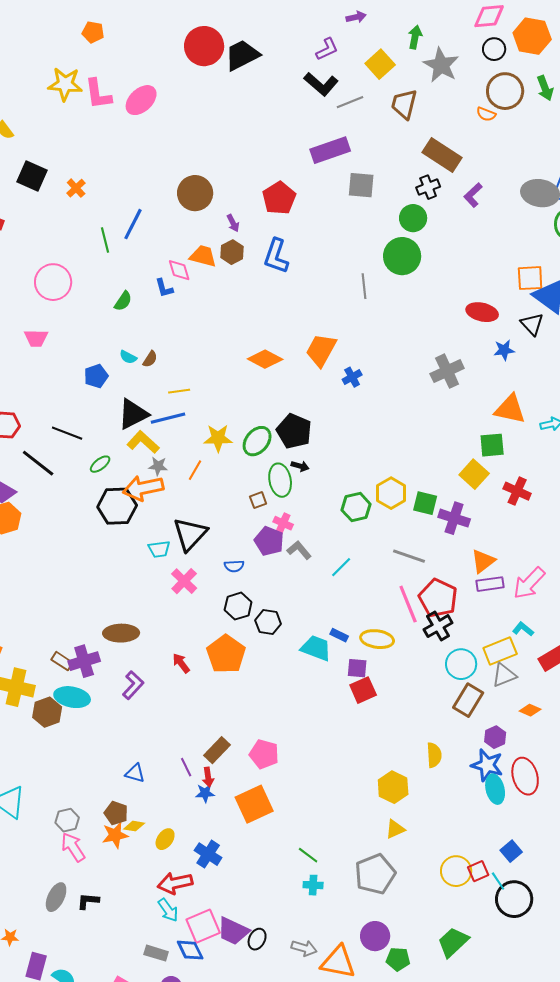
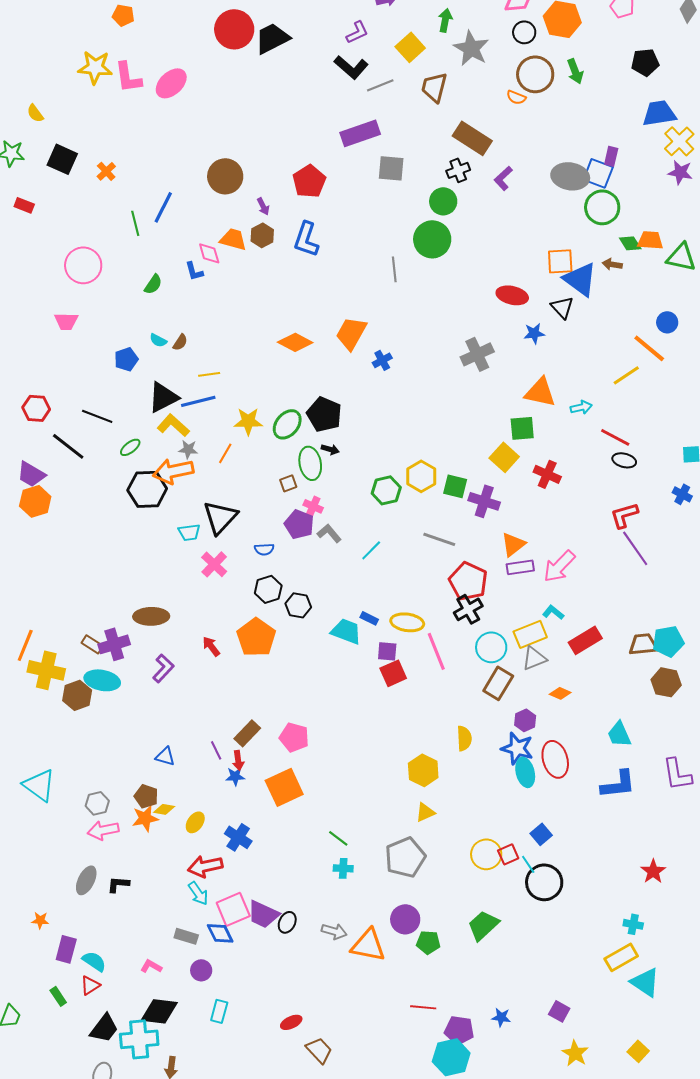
pink line: (408, 604) -> (436, 651), moved
pink arrow: (73, 847) -> (103, 830), turned -68

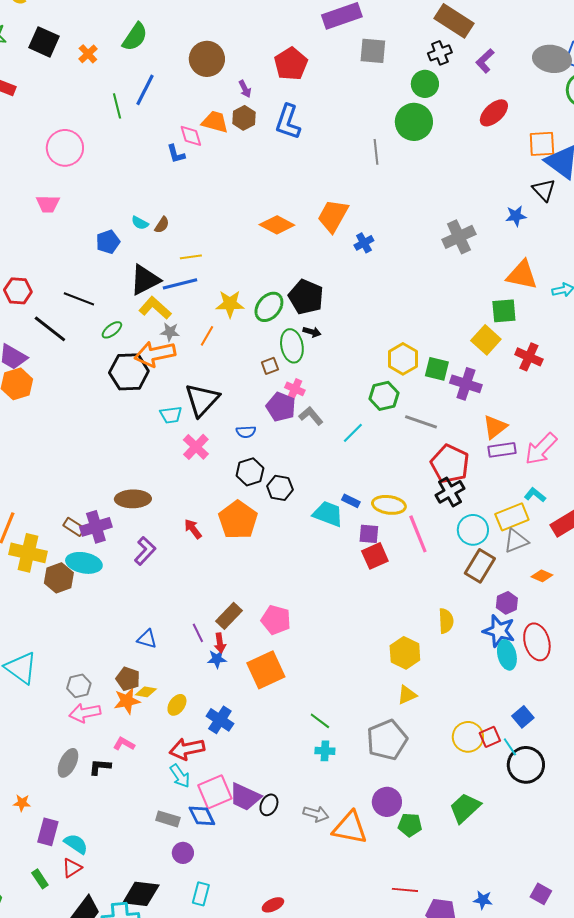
green semicircle: (153, 284) -> (135, 37), moved, size x1.4
red ellipse: (512, 295) -> (494, 113), moved, turned -56
green hexagon: (386, 490) -> (384, 396), moved
pink L-shape: (151, 966) -> (124, 744), moved

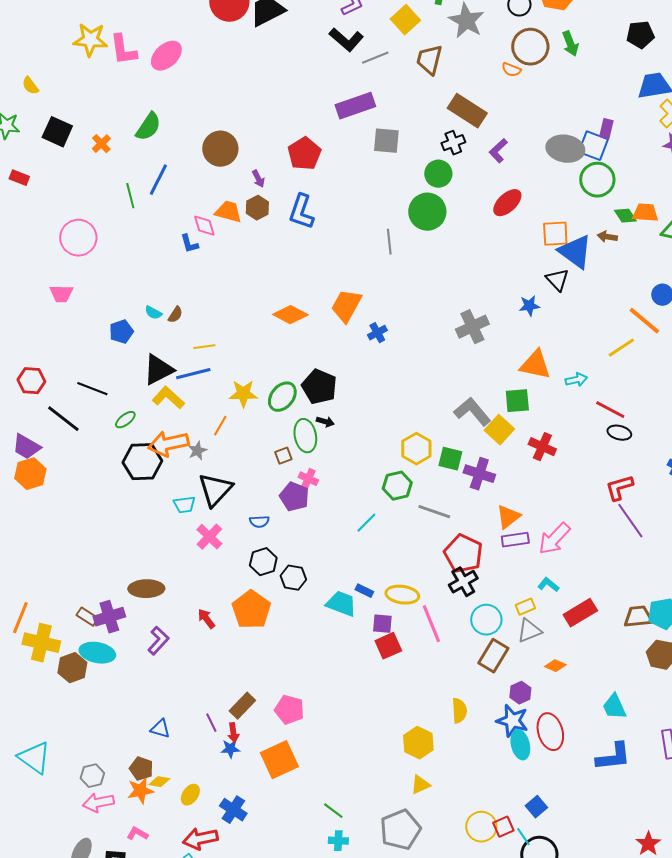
gray star: (170, 332) -> (197, 451), moved, turned -30
gray L-shape: (311, 416) -> (472, 412), moved, size x1.5
yellow rectangle: (512, 517) -> (525, 607), size x0.6

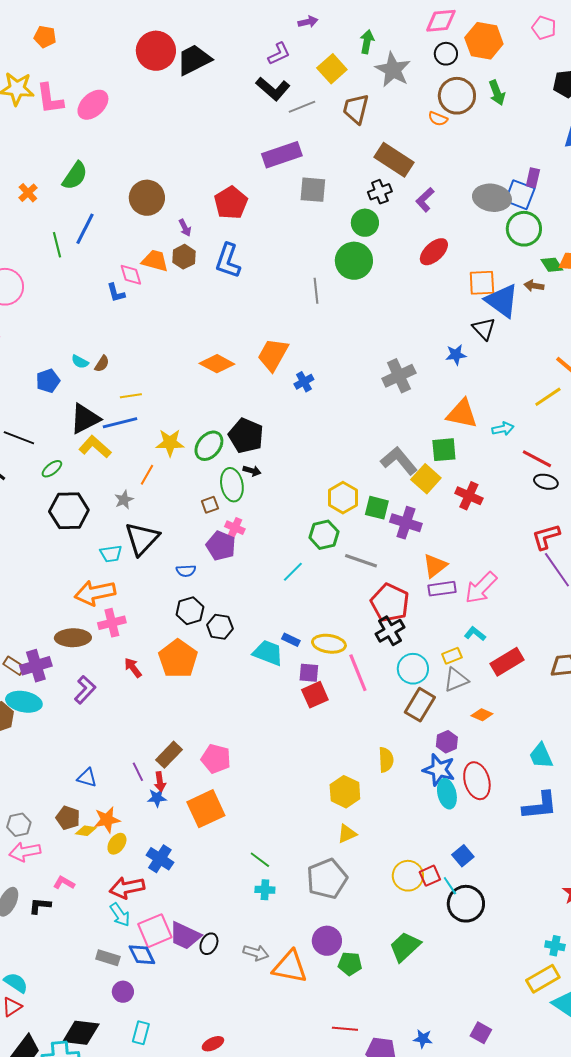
orange arrow: (168, 444) -> (95, 593), moved
pink cross: (209, 537) -> (112, 623), moved, turned 32
orange star: (140, 791) -> (107, 820), moved

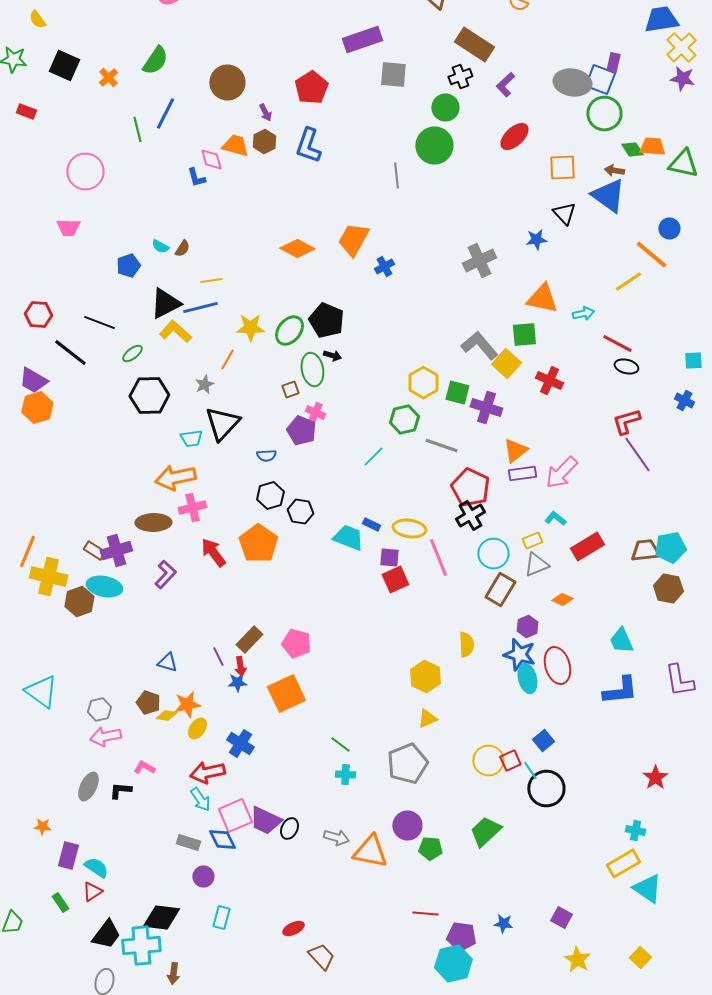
blue triangle: (502, 301) -> (608, 196), moved
red arrow: (133, 668) -> (213, 552), size x1.4

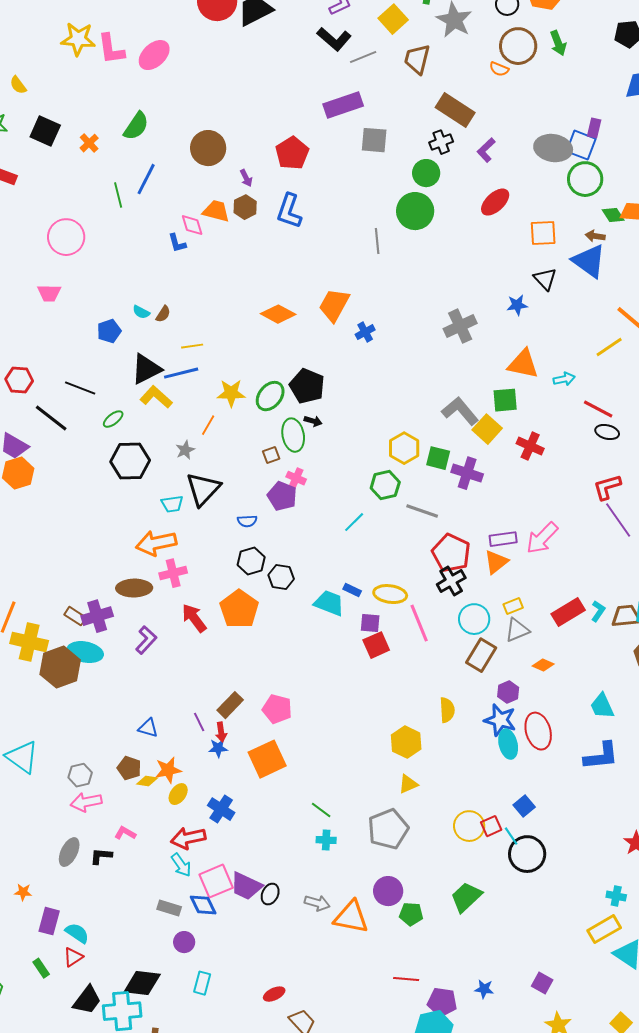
orange triangle: (515, 450) -> (496, 562), moved
cyan L-shape: (555, 518) -> (598, 611), moved, turned 85
brown hexagon: (79, 602) -> (60, 667), size x1.4

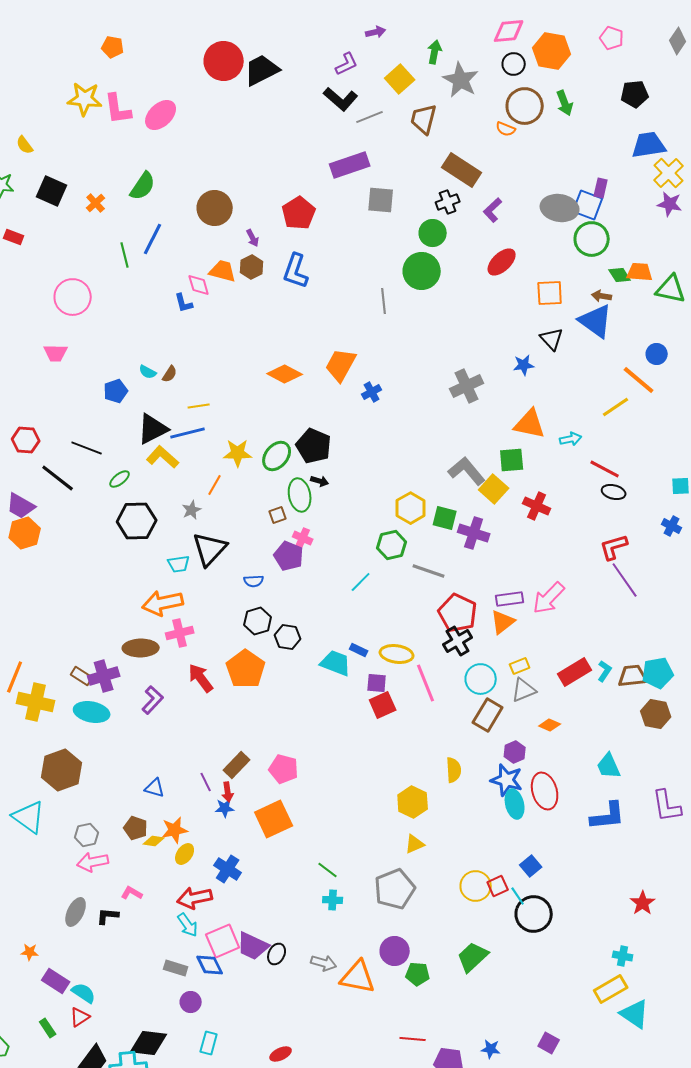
brown hexagon: (60, 667) -> (62, 770), moved
purple rectangle: (49, 921) -> (56, 981), turned -72

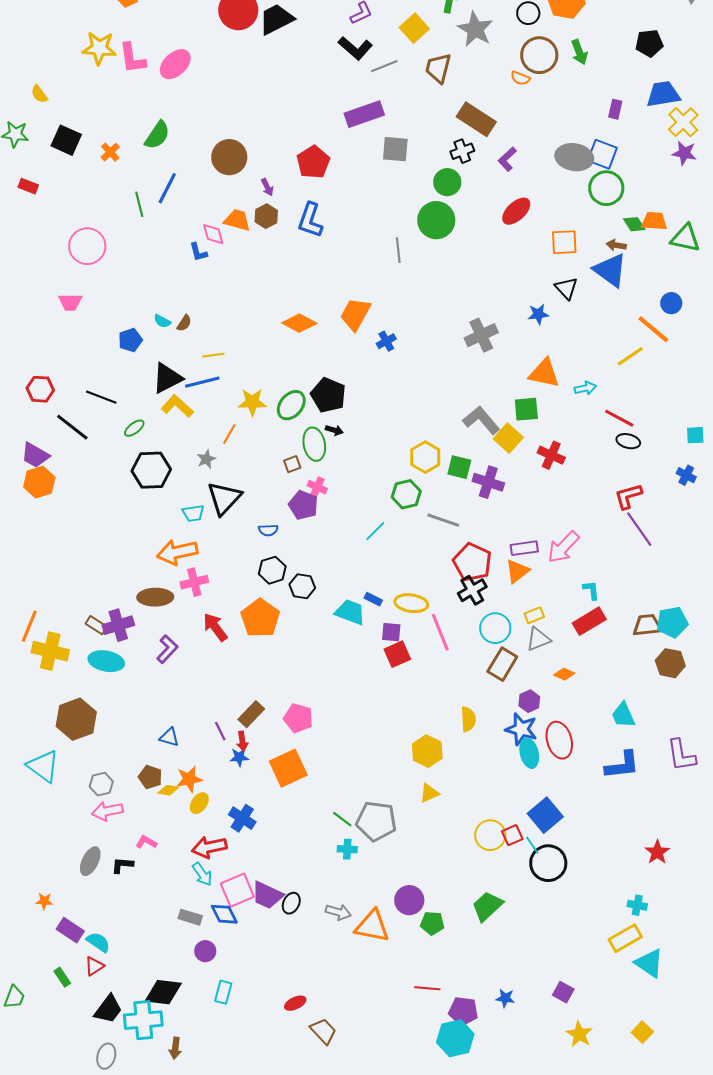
purple rectangle: (601, 188) -> (615, 109), moved
cyan L-shape: (605, 671) -> (591, 590), moved, turned -40
blue square: (531, 866) -> (545, 815), size x1.6
gray pentagon: (395, 889) -> (376, 821), moved, turned 30

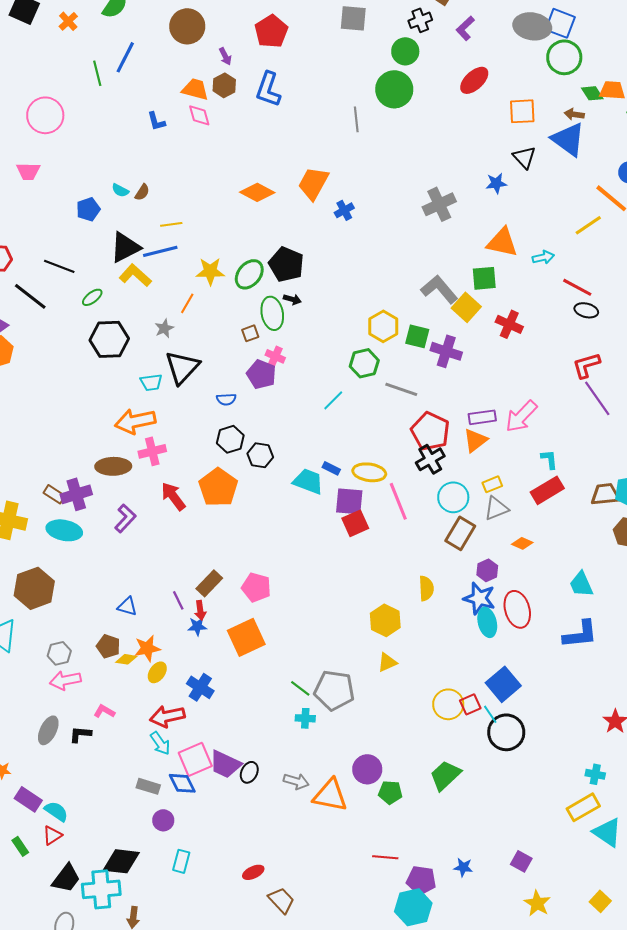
pink diamond: (213, 234) -> (199, 115), moved
purple square: (391, 632) -> (349, 501), size x1.4

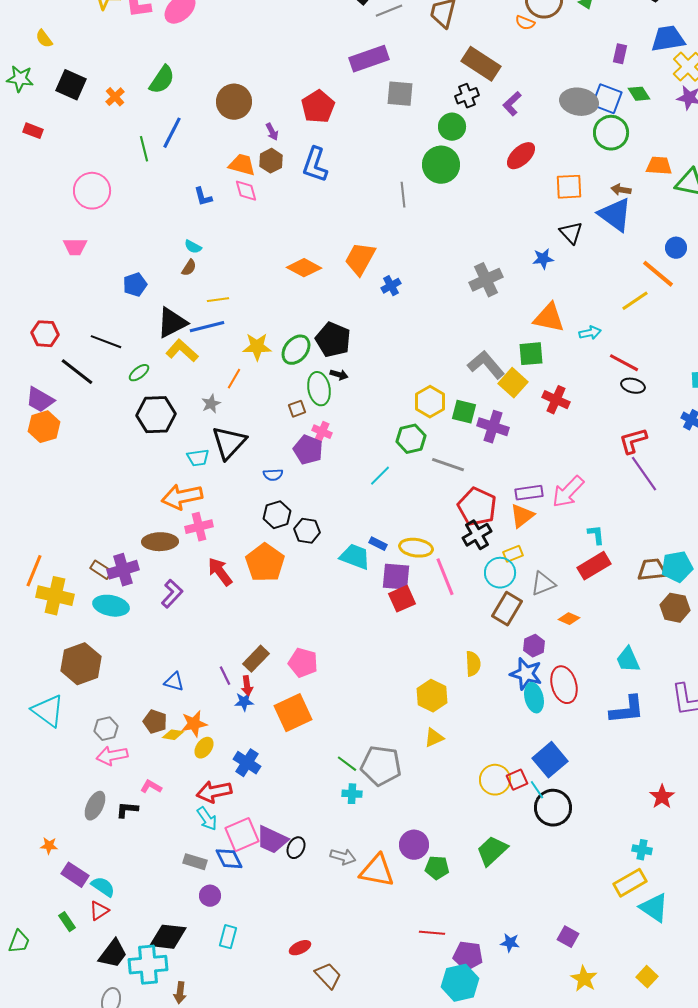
green diamond: (592, 93) -> (639, 94), moved
cyan semicircle: (120, 190) -> (193, 247), moved
yellow rectangle: (492, 484) -> (513, 554), moved

